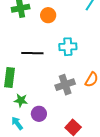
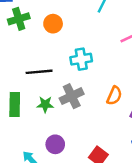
gray cross: (65, 85) -> (72, 96), moved
green star: (21, 100) -> (45, 104), moved

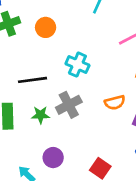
cyan cross: (81, 59) -> (77, 65), turned 35
orange semicircle: (114, 96) -> (115, 102), turned 54

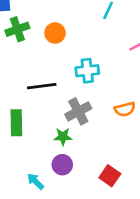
cyan cross: (77, 65) -> (87, 71), turned -30
green star: (41, 115) -> (63, 137), moved

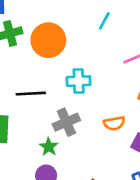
orange circle: (55, 33) -> (48, 40), size x1.6
green star: (63, 137) -> (49, 147), turned 30

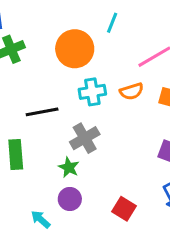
orange circle: (48, 40) -> (75, 49), moved
orange semicircle: (114, 123) -> (132, 91), moved

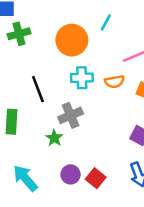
black line: (42, 112) -> (38, 89), turned 72
purple circle: (70, 199) -> (71, 174), moved
cyan arrow: (41, 219) -> (25, 178), size x1.6

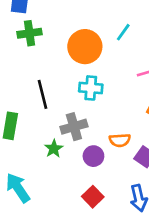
orange semicircle: (114, 82) -> (120, 140), moved
purple circle: (71, 174) -> (93, 156), moved

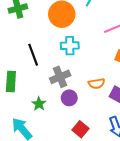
green star: (54, 149) -> (39, 104), moved
purple circle: (93, 156) -> (69, 98), moved

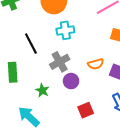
red square: (80, 129) -> (86, 110), turned 35

